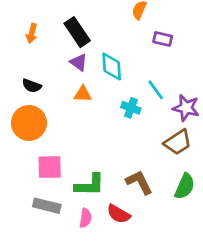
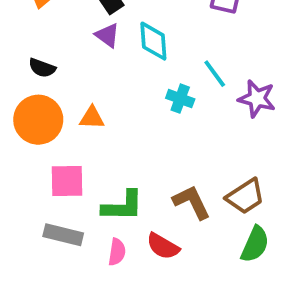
orange triangle: (83, 94) -> (92, 118), moved
brown trapezoid: (178, 142) -> (245, 196), moved
green semicircle: (185, 186) -> (255, 244), moved

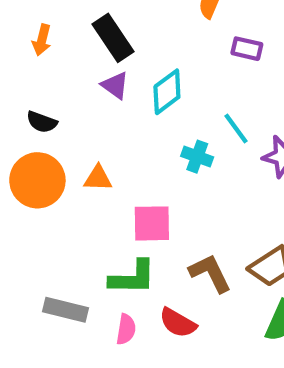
cyan diamond: (153, 41) -> (167, 92), turned 57
pink square: (67, 181) -> (152, 223), moved

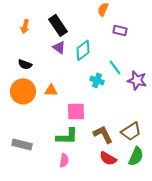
gray rectangle: (66, 310) -> (22, 144), moved
red semicircle: (178, 323) -> (108, 158), moved

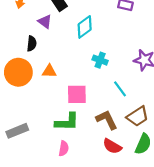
purple triangle: (59, 47) -> (45, 21), moved
black semicircle: (25, 64) -> (32, 44), moved, turned -104
cyan line: (115, 67) -> (120, 89), moved
gray rectangle: (22, 144) -> (17, 131), turned -36

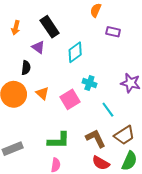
orange triangle: (49, 71) -> (42, 93), turned 40
pink square: (77, 94) -> (70, 99), moved, turned -30

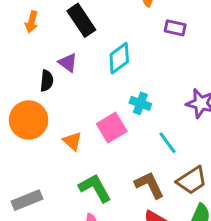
purple triangle: (38, 47) -> (68, 63), moved
orange triangle: (42, 93) -> (72, 141), moved
green L-shape: (59, 140) -> (95, 188), turned -120

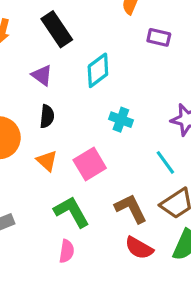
black semicircle: (47, 81) -> (47, 116), moved
pink square: (112, 128) -> (90, 164), moved
cyan line: (168, 143) -> (165, 162), moved

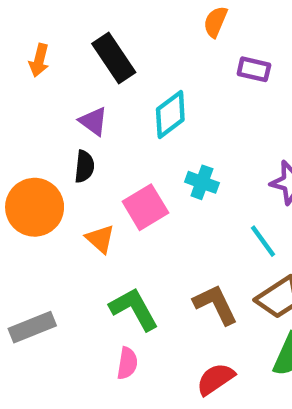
black semicircle: (47, 116) -> (84, 167), moved
pink square: (90, 164) -> (145, 207), moved
red semicircle: (139, 248) -> (215, 379), moved, turned 116

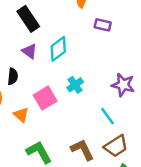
purple triangle: (93, 121) -> (29, 51), moved
cyan cross: (202, 182) -> (75, 85), turned 35

